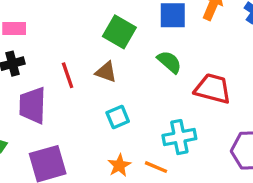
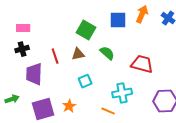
green semicircle: (169, 62) -> (107, 53), moved
brown triangle: (106, 72) -> (78, 54), turned -32
orange star: (119, 165) -> (69, 106), moved

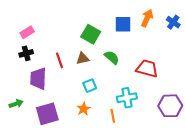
pink rectangle: (23, 28) -> (27, 32), turned -32
orange star: (69, 106) -> (84, 109), moved
orange line: (108, 111) -> (113, 116), turned 56

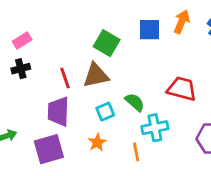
green semicircle: (112, 57) -> (135, 102), moved
brown triangle: (83, 58) -> (96, 75), size x1.5
purple trapezoid: (38, 79) -> (58, 112), moved

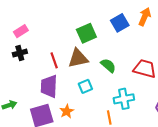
blue square: (150, 30) -> (120, 23), turned -30
green square: (107, 43) -> (86, 33), turned 36
green semicircle: (135, 102) -> (108, 66), moved
orange star: (97, 142) -> (67, 111), moved

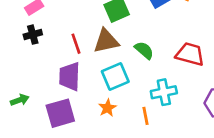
cyan square: (85, 86) -> (115, 76), size x1.5
orange star: (67, 111) -> (107, 108), moved

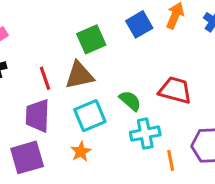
green semicircle: (144, 50) -> (130, 101), moved
orange line: (145, 116) -> (171, 160), moved

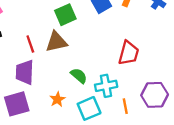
red trapezoid: (175, 90) -> (129, 53), turned 90
green semicircle: (130, 101) -> (79, 76), moved
cyan square: (90, 116) -> (89, 108), moved

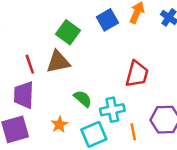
green square: (65, 15) -> (68, 32), turned -30

